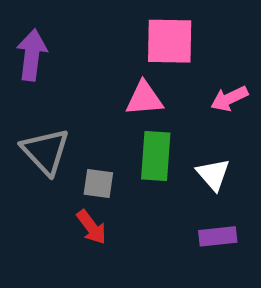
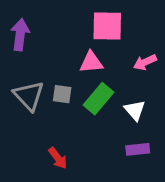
green rectangle: (156, 156) -> (98, 99), turned 36
gray square: (98, 184) -> (62, 94), moved
red arrow: (91, 227) -> (58, 158), moved

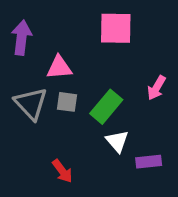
pink triangle: (91, 62) -> (59, 67), moved
pink arrow: (145, 62) -> (156, 88), moved, turned -35
white triangle: (135, 110) -> (117, 141), moved

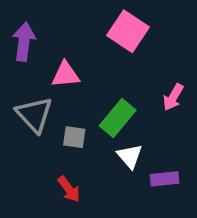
pink square: (116, 28) -> (128, 31), turned 33
gray square: (67, 102) -> (74, 137), moved

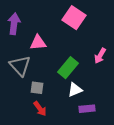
gray square: (74, 137) -> (37, 88), moved
white triangle: (130, 156) -> (75, 90), turned 49
purple rectangle: (164, 179) -> (87, 109), moved

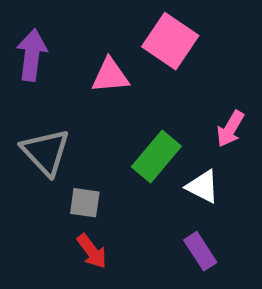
pink triangle: (38, 43) -> (110, 76), moved
white triangle: (75, 90) -> (203, 187), moved, turned 49
purple rectangle: (87, 109) -> (200, 251), turned 63

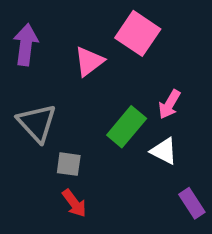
pink triangle: (110, 76) -> (89, 61), turned -32
pink arrow: (230, 129) -> (169, 104), moved
purple rectangle: (200, 251) -> (192, 203), moved

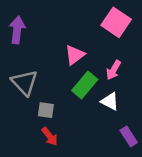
pink square: (138, 33) -> (116, 22), moved
pink triangle: (89, 61) -> (75, 55), moved

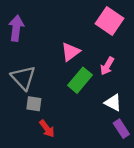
white triangle: (110, 101) -> (113, 103), moved
gray square: (46, 110) -> (34, 104), moved

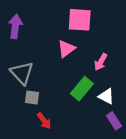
pink square: (110, 21) -> (80, 20), moved, turned -30
green rectangle: (80, 80) -> (82, 89), moved

